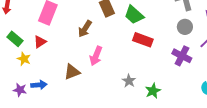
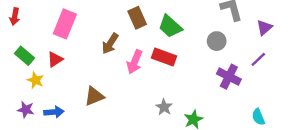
gray circle: (185, 27) -> (217, 41), moved
red rectangle: (143, 40) -> (164, 57), moved
pink arrow: (96, 56) -> (135, 62), moved
purple star: (20, 90) -> (26, 110), moved

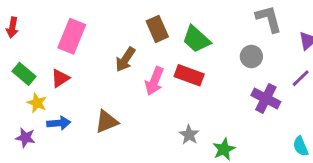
blue arrow: (54, 112) -> (59, 123), moved

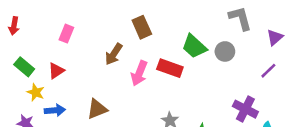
pink rectangle: (72, 36) -> (66, 34), size x0.6
green trapezoid: (196, 39) -> (194, 46), moved
purple cross: (266, 98) -> (245, 109), moved

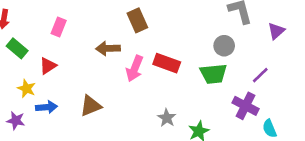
green trapezoid: (194, 46) -> (213, 74), moved, turned -48
brown arrow: (114, 54) -> (108, 48), turned 55
green rectangle: (24, 67) -> (17, 48), moved
purple line: (268, 71) -> (260, 75), moved

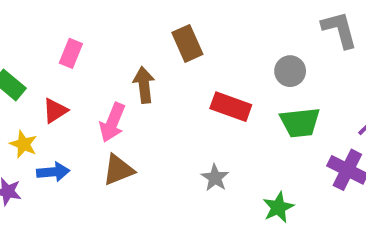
gray circle: (224, 46) -> (290, 71), moved
brown arrow: (108, 48) -> (144, 85), turned 85
pink arrow: (135, 68) -> (112, 122), moved
gray star: (167, 118) -> (215, 178), moved

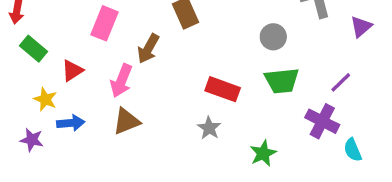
pink rectangle: (71, 53) -> (104, 23), moved, size x1.4
brown arrow: (144, 85) -> (148, 49), turned -144
red rectangle: (231, 107) -> (223, 89), moved

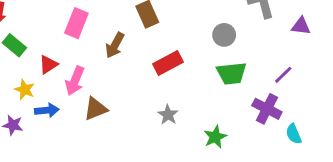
purple triangle: (361, 27) -> (301, 26), turned 48
pink arrow: (121, 81) -> (75, 81), moved
red rectangle: (223, 89) -> (168, 63), moved, turned -48

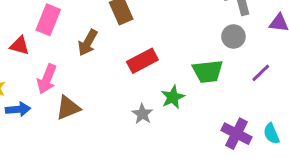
gray circle: (224, 35) -> (233, 36), moved
red triangle: (48, 64) -> (19, 46), moved, turned 48
purple cross: (267, 109) -> (236, 134), moved
green star: (215, 137) -> (173, 97), moved

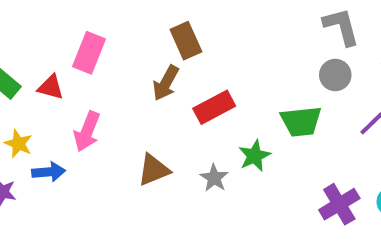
brown arrow: (88, 43) -> (166, 83), moved
brown triangle: (68, 108) -> (154, 170), moved
purple cross: (236, 134) -> (339, 204), turned 32

